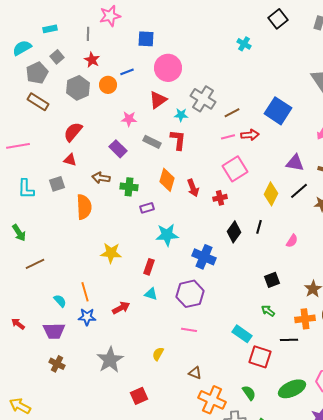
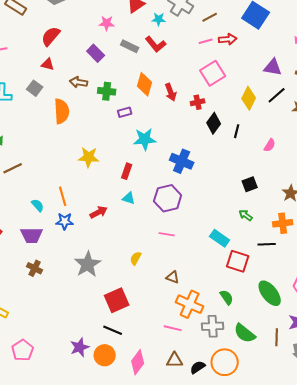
red L-shape: (178, 140) -> (156, 44), turned 135
gray square: (57, 184) -> (35, 88), turned -35
black diamond: (234, 232) -> (214, 123), moved
green ellipse: (292, 389) -> (270, 293), turned 76
red square: (139, 396) -> (117, 300), size x1.4

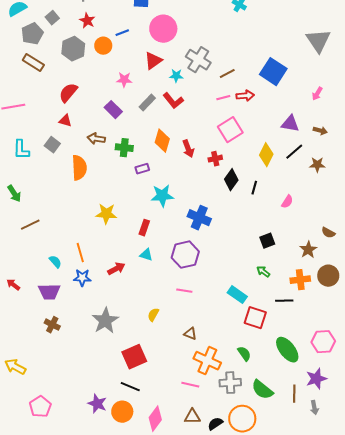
gray rectangle: (130, 46) -> (147, 103), turned -72
purple star: (80, 347) -> (97, 404), turned -30

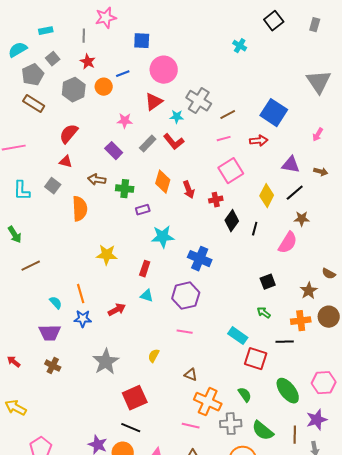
red arrow: (245, 96) -> (259, 141), moved
brown star: (317, 165) -> (302, 219), moved
pink semicircle: (287, 202) -> (288, 243), size x1.6
red arrow: (13, 285) -> (14, 362), moved

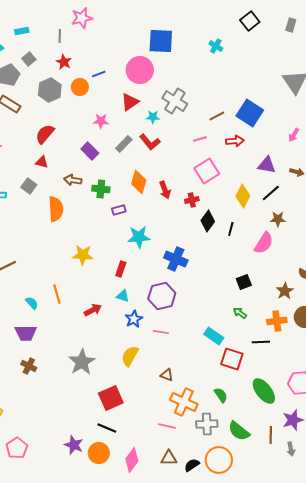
blue square: (142, 41) -> (161, 41), moved, size x1.5
brown line: (228, 115) -> (217, 116), moved
blue star: (83, 319) -> (134, 319), moved, turned -30
yellow semicircle: (154, 356) -> (130, 356), size x1.5

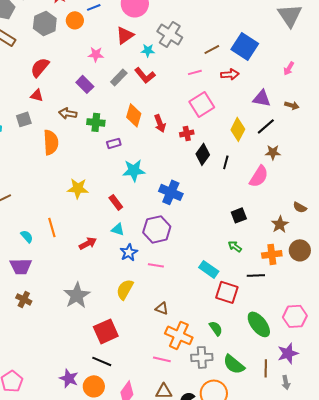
gray square: (29, 186) -> (24, 119), turned 35
red rectangle: (121, 269) -> (116, 202), turned -56

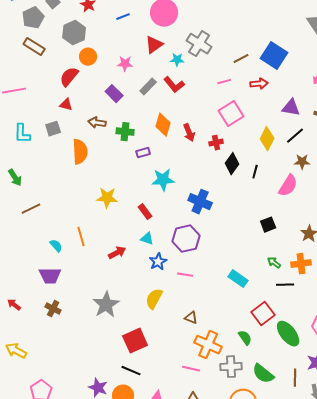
orange circle: (75, 20) -> (88, 57), moved
green arrow: (235, 246) -> (274, 263), moved
red square: (227, 292) -> (263, 314), moved, turned 35

